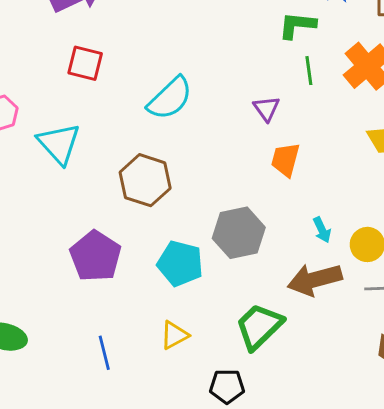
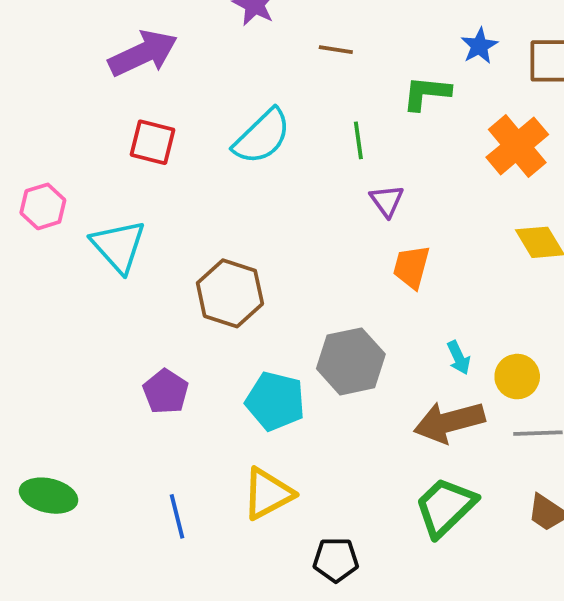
green line: (309, 71) -> (358, 140), moved
cyan semicircle: (170, 98) -> (262, 137), moved
purple pentagon: (95, 256) -> (166, 392), size x0.7
green trapezoid: (259, 326) -> (445, 507), moved
yellow triangle: (174, 335) -> (268, 494), size x1.4

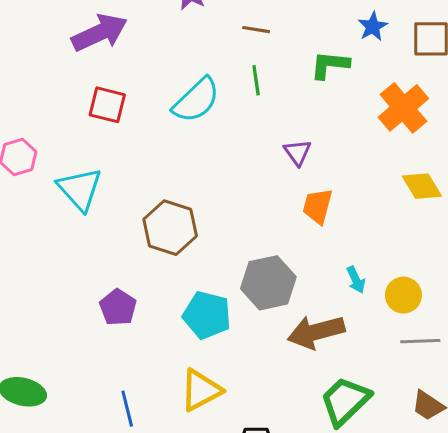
green line: (358, 140) -> (256, 80), moved
brown arrow: (449, 422) -> (316, 332), moved

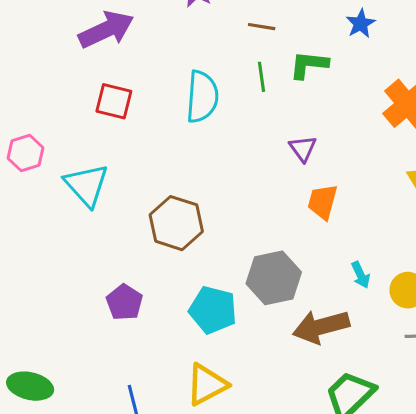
blue star: (373, 27) -> (361, 24), moved
green L-shape: (330, 65) -> (309, 65), moved
cyan semicircle: (196, 100) -> (202, 97), turned -42

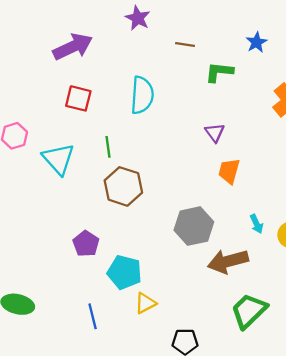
green line: (262, 77) -> (108, 147), moved
cyan pentagon: (213, 310) -> (124, 272), moved
yellow triangle: (207, 385) -> (145, 303), size x0.7

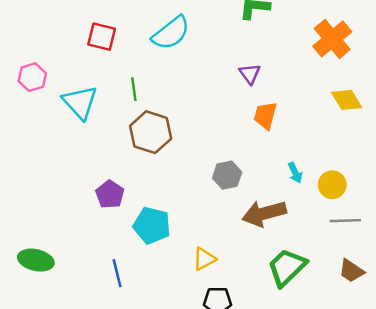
cyan semicircle: (142, 95) -> (171, 33), turned 48
gray hexagon: (194, 226) -> (227, 175), size x0.7
yellow triangle: (145, 303) -> (204, 259), moved

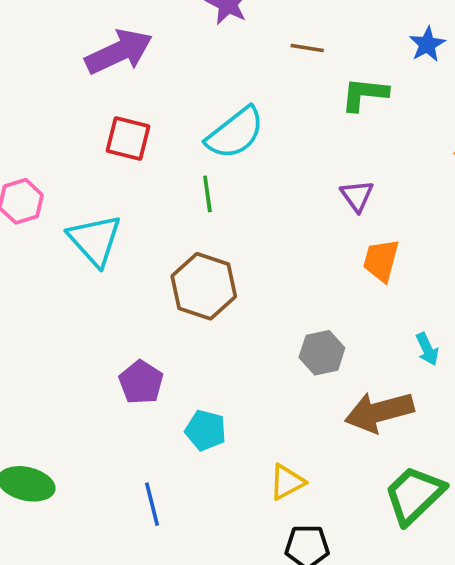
green line: (134, 89) -> (207, 194), moved
cyan pentagon: (152, 225) -> (206, 430), size x0.7

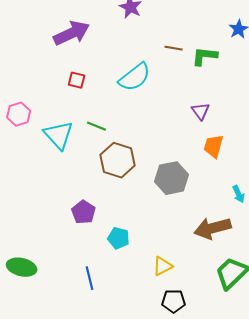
brown line: (307, 48) -> (174, 48), moved
red square: (128, 139) -> (77, 80), size x0.7
green line: (207, 194) -> (97, 126), moved, turned -60
gray hexagon: (322, 353) -> (172, 178), moved, size x1.4

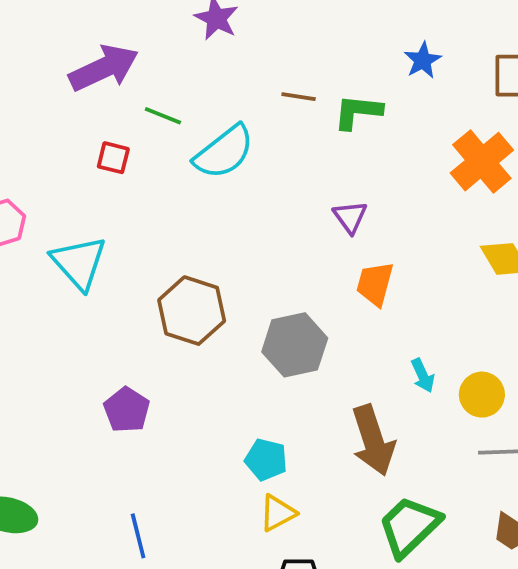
green line: (97, 126) -> (163, 116), moved
brown arrow: (213, 228) -> (373, 440), turned -93
cyan pentagon: (119, 238) -> (266, 460), moved

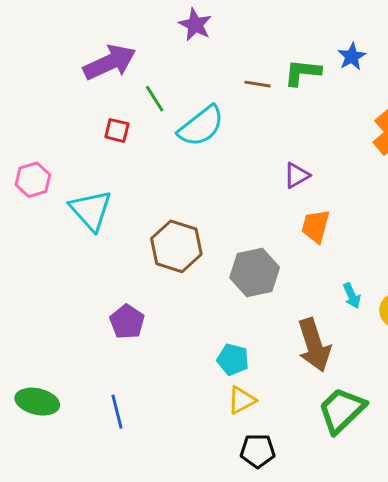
green L-shape: (358, 112) -> (303, 72), moved
green line: (163, 116) -> (155, 99), turned 36
purple triangle: (350, 217) -> (297, 175), turned 36
blue line: (138, 536) -> (117, 412), moved

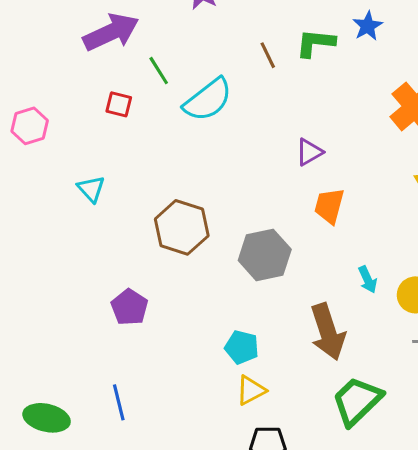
brown line: (258, 84) -> (268, 55), turned 55
pink hexagon: (33, 180) -> (30, 126), moved
cyan triangle: (91, 210) -> (91, 189), size x0.6
green ellipse: (37, 402) -> (47, 418), moved

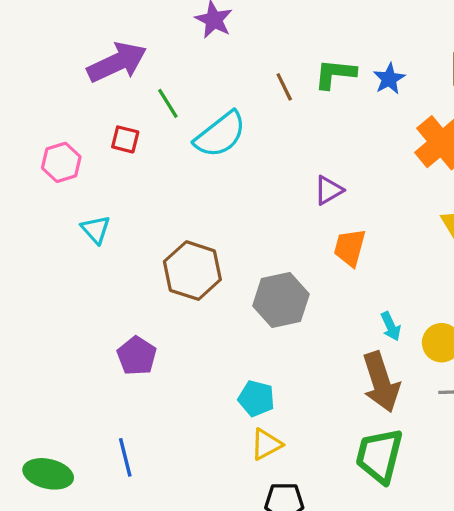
blue star: (368, 26) -> (389, 79), moved
pink hexagon: (30, 126) -> (61, 162), moved
brown arrow: (328, 332) -> (381, 382), moved
green trapezoid: (357, 401) -> (379, 456), turned -32

